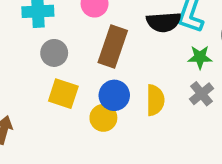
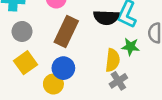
yellow square: (63, 94) -> (25, 63), turned 30
gray cross: (202, 94) -> (118, 81), moved
yellow semicircle: (155, 100) -> (113, 60), moved

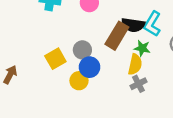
gray circle: (22, 31) -> (82, 50), moved
brown rectangle: (66, 32) -> (117, 36), moved
green star: (130, 47) -> (142, 48), moved

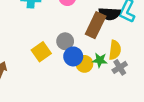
green star: (142, 48) -> (100, 60), moved
yellow circle: (79, 81) -> (84, 64), moved

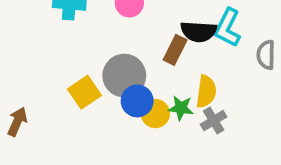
brown rectangle: (96, 25) -> (175, 50), size x0.7
gray circle: (65, 41) -> (124, 76), size x1.5

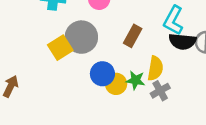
black semicircle: (199, 32) -> (182, 41), moved
gray circle: (124, 76) -> (81, 37), moved
yellow square: (84, 92) -> (60, 48), moved

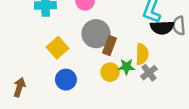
brown rectangle: (133, 36) -> (109, 46), moved
gray circle: (81, 37) -> (96, 34), moved
blue circle: (102, 74) -> (66, 80), moved

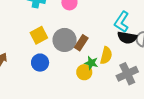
gray circle: (96, 34) -> (65, 40), moved
yellow circle: (110, 72) -> (84, 72), moved
gray cross: (149, 73) -> (127, 74), moved, size x1.5

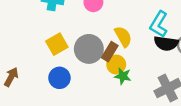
yellow semicircle: (106, 55) -> (123, 37), moved, turned -42
yellow circle: (84, 72) -> (116, 65), moved

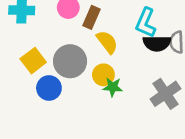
brown rectangle: (110, 52) -> (92, 17), moved
blue circle: (59, 78) -> (49, 88), moved

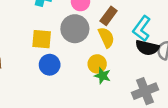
brown rectangle: (92, 17) -> (109, 16), moved
yellow square: (33, 61) -> (42, 39), turned 30
gray circle: (70, 61) -> (75, 29), moved

